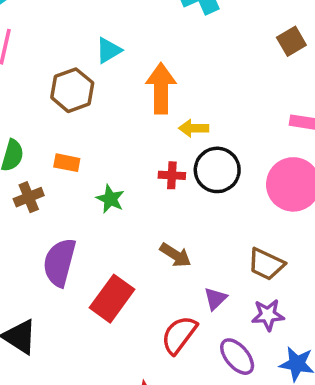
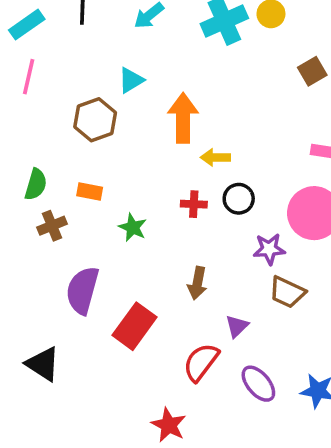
black circle: (217, 170) -> (239, 199), size x0.7
brown arrow: (175, 255) -> (197, 283), turned 68
purple star: (268, 315) -> (269, 249), moved

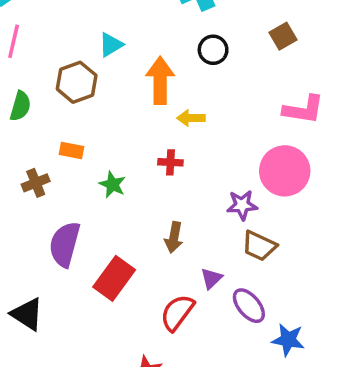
green semicircle: (36, 184) -> (20, 106), moved
black circle: (239, 199) -> (213, 50), moved
purple ellipse: (258, 384) -> (249, 306), moved

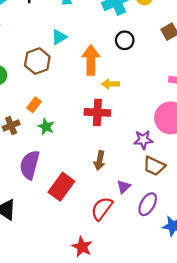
orange rectangle: (72, 150) -> (34, 105), turned -64
red cross: (170, 162) -> (97, 112), size x1.6
green star: (112, 185) -> (46, 127), moved
purple ellipse: (249, 306) -> (148, 204), turned 70

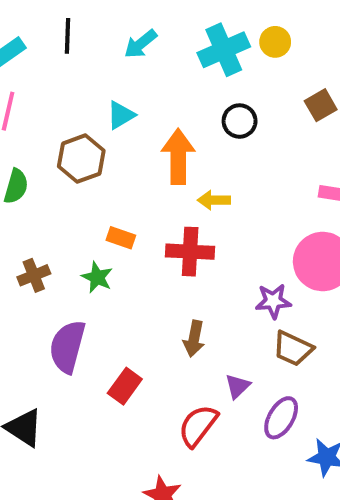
orange rectangle: (34, 105) -> (121, 238), moved, turned 72
red rectangle: (61, 187) -> (125, 386), size x0.7

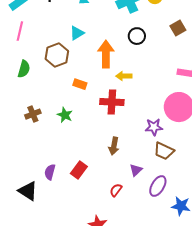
orange rectangle: (121, 238) -> (80, 84), moved
purple semicircle: (67, 347) -> (50, 172), moved, size x0.6
red semicircle: (198, 426) -> (116, 190), size x0.6

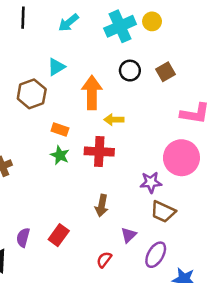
brown square: (178, 28) -> (166, 72), moved
green star: (65, 115) -> (60, 155), moved

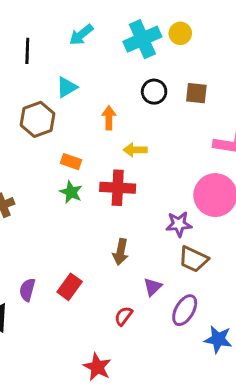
black line: (23, 18) -> (27, 51), moved
brown square: (166, 72) -> (196, 93), turned 36
orange arrow: (92, 93) -> (109, 118), size x0.6

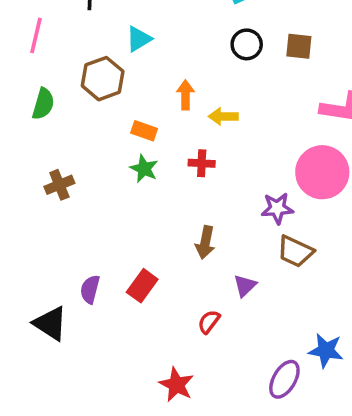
orange arrow: (109, 118) -> (185, 95), moved
red cross: (118, 188) -> (202, 163), size x0.6
purple ellipse: (185, 310) -> (284, 379), moved

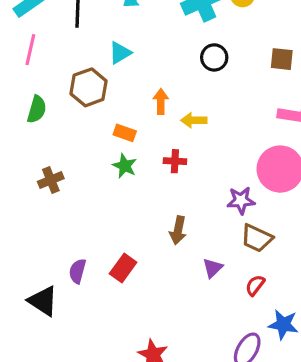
brown square: (299, 46) -> (282, 59), moved
red semicircle: (209, 322) -> (255, 285), moved

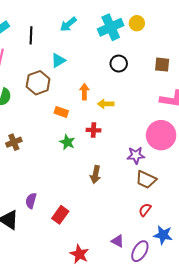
green star: (125, 166) -> (67, 142), moved
red rectangle: (123, 268) -> (60, 215), moved
purple triangle: (213, 268) -> (118, 241), moved, turned -48

